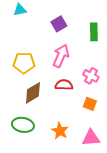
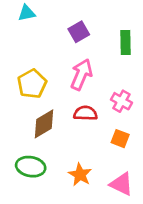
yellow pentagon: (24, 63) -> (32, 84), turned -30
pink triangle: (91, 138) -> (121, 184), turned 30

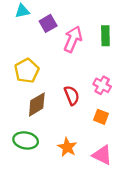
purple square: (79, 32) -> (48, 23), moved
pink arrow: (81, 74) -> (73, 39), moved
red semicircle: (85, 113) -> (72, 95), turned 66

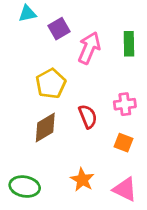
yellow pentagon: (27, 71) -> (51, 84), moved
pink cross: (102, 85) -> (125, 104), turned -36
green ellipse: (26, 140) -> (25, 187), moved

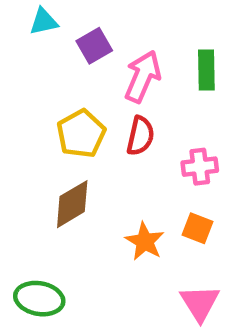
red semicircle: (88, 117) -> (140, 136), moved, turned 35
orange star: (82, 180) -> (145, 241), moved
pink triangle: (125, 189) -> (200, 303), turned 32

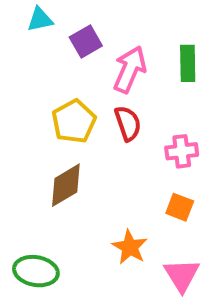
red semicircle: (140, 136) -> (128, 123), turned -32
orange star: (145, 241) -> (130, 247), moved

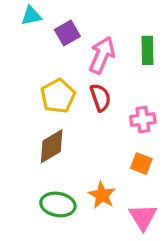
green ellipse: (36, 271) -> (58, 204), moved

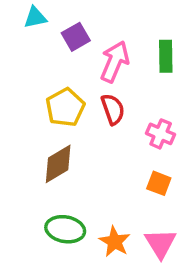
pink cross: (143, 120) -> (161, 134), turned 30
orange star: (102, 195) -> (115, 242), moved

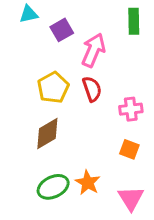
green rectangle: (166, 56) -> (134, 21), moved
pink cross: (161, 134) -> (131, 109), turned -30
green ellipse: (65, 229) -> (53, 187), turned -36
orange star: (115, 242) -> (88, 183), moved

